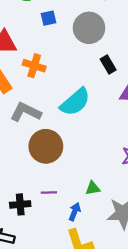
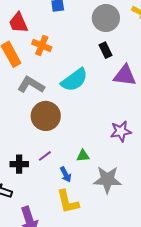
gray circle: (89, 28) -> (106, 18), moved
purple line: (49, 192) -> (45, 156), turned -40
blue arrow: (75, 212) -> (66, 175), turned 126

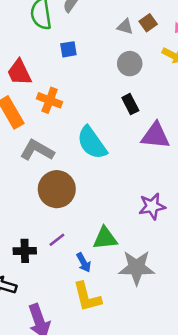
gray circle: (106, 18) -> (130, 64), size x0.7
cyan semicircle: (74, 80) -> (92, 143), turned 92
green triangle: (83, 156) -> (105, 238), size x1.5

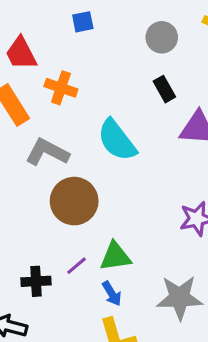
green triangle: (105, 238) -> (115, 256), moved

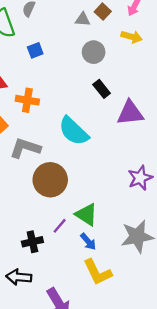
green triangle: (115, 256) -> (86, 215), turned 50

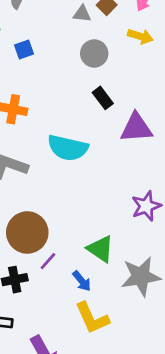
cyan semicircle: (74, 131) -> (68, 148), turned -32
brown circle: (50, 180) -> (27, 232), moved
green triangle: (86, 215) -> (100, 249), moved

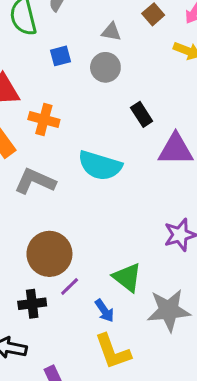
gray triangle: (82, 14) -> (111, 32), moved
gray circle: (94, 53) -> (105, 67), moved

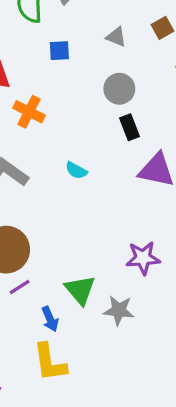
gray circle: (105, 67) -> (119, 89), moved
cyan semicircle: (100, 166) -> (76, 170), size x0.5
gray star: (169, 310) -> (119, 310), moved, size x0.7

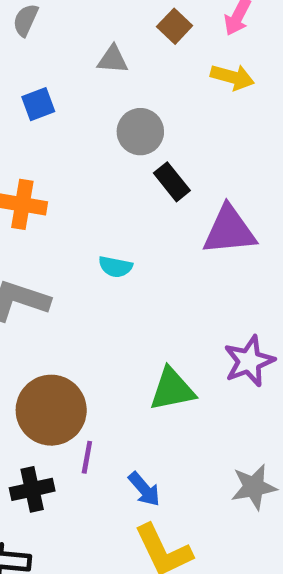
purple line: (20, 287) -> (87, 457), turned -30
green triangle: (80, 290) -> (172, 389), moved, turned -44
gray star: (119, 310) -> (254, 487), moved

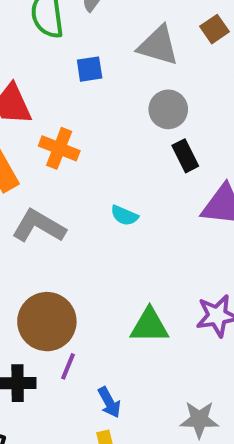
gray triangle: (113, 59) -> (158, 46), size x1.6

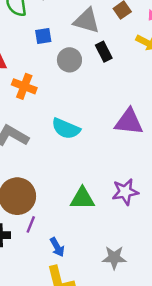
gray circle: (168, 109) -> (69, 60), moved
black rectangle: (185, 156) -> (104, 52), moved
cyan semicircle: (124, 215) -> (66, 129), size x1.6

